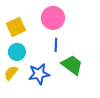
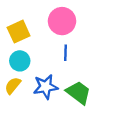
green trapezoid: (72, 65) -> (78, 93), moved

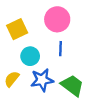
cyan circle: (20, 61) -> (30, 56), moved

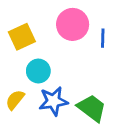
blue line: (60, 49) -> (103, 38), moved

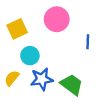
blue line: (103, 38) -> (88, 42), moved

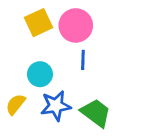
yellow square: (17, 29) -> (39, 23), moved
blue line: (88, 42) -> (83, 60), moved

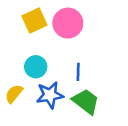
blue line: (83, 60) -> (78, 72), moved

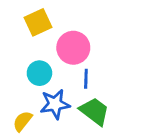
pink circle: (68, 23) -> (73, 48), moved
yellow semicircle: (14, 94) -> (23, 121), moved

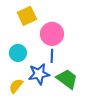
cyan circle: (39, 73) -> (18, 53), moved
blue line: (86, 79) -> (52, 56), moved

